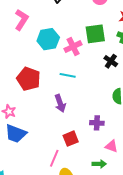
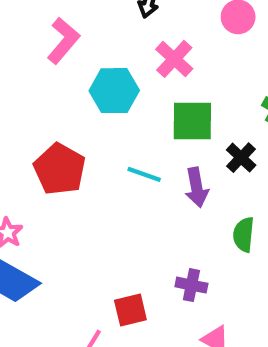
green square: (95, 34) -> (192, 121), moved
pink cross: (73, 47) -> (174, 59), moved, turned -30
purple arrow: (60, 103) -> (197, 187), moved

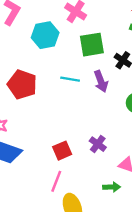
purple cross: (191, 285) -> (98, 144), moved, turned 35
red square: (130, 310) -> (62, 151), moved

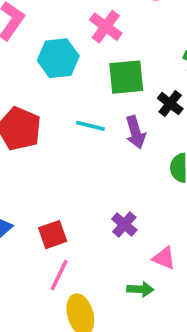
red square: (62, 151) -> (53, 235), moved

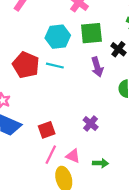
cyan hexagon: (58, 58) -> (58, 37), moved
cyan line: (90, 126) -> (55, 66), moved
pink triangle: (164, 258) -> (73, 156), moved

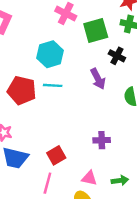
green square: (91, 33) -> (96, 30), moved
purple cross: (91, 123) -> (102, 140), turned -32
pink line: (51, 155) -> (47, 183), moved

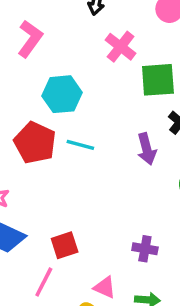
cyan hexagon: (50, 54) -> (62, 94), moved
purple cross: (102, 140) -> (145, 249), moved

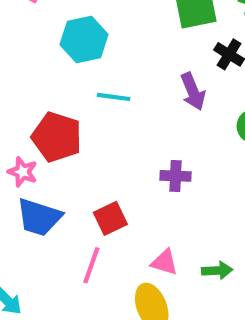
red pentagon: (35, 143) -> (57, 137), moved
purple cross: (145, 249) -> (176, 176), moved

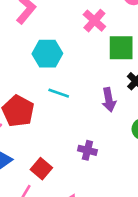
red square: (110, 218) -> (41, 169), turned -36

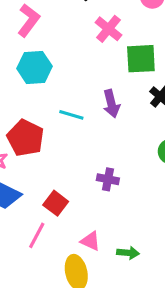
cyan hexagon: (47, 54) -> (34, 67), moved
purple arrow: (109, 100) -> (111, 104), moved

